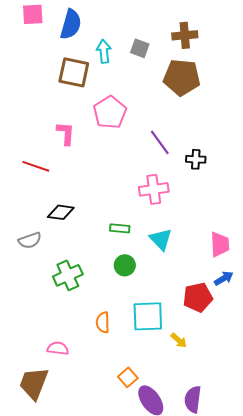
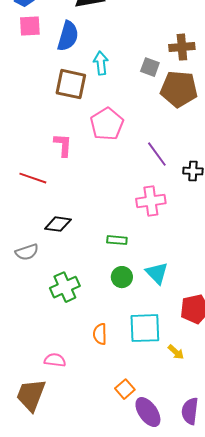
gray square: (140, 48) -> (150, 67), moved
cyan triangle: (161, 239) -> (157, 273), moved

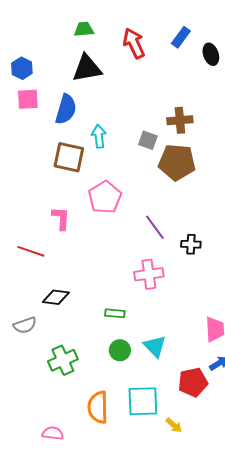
orange semicircle: (100, 334) -> (98, 407), size x1.5

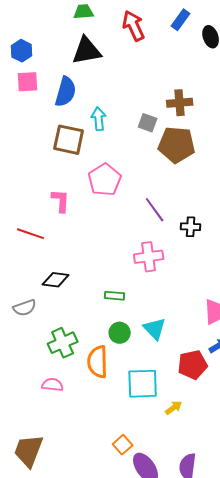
orange semicircle: (98, 407) -> (98, 362), moved
yellow arrow: (174, 425) -> (174, 408), turned -78
pink semicircle: (53, 433) -> (53, 385), moved

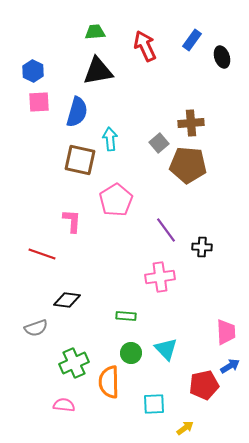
gray square: (148, 123) -> (159, 143), turned 30
cyan square: (143, 384) -> (154, 404), size x0.7

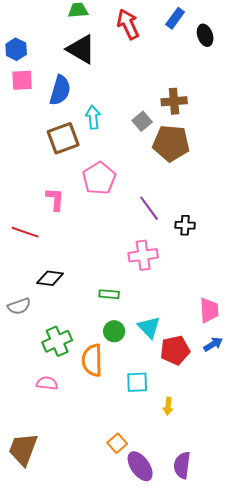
black triangle: (98, 71) -> (81, 49), turned 40
brown square: (80, 160) -> (63, 138), turned -32
red pentagon: (204, 385) -> (175, 350), moved
yellow arrow: (185, 428) -> (168, 406), turned 132

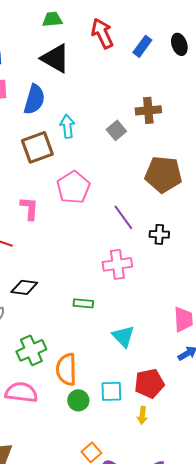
blue rectangle: (175, 18) -> (142, 46), moved
brown pentagon: (171, 143) -> (163, 174), moved
green circle: (114, 331) -> (78, 400), moved
red pentagon: (175, 350) -> (149, 383), moved
pink semicircle: (47, 383) -> (21, 392), size x1.5

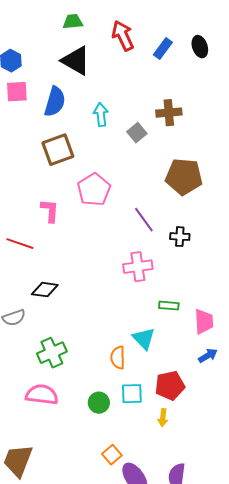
cyan arrow: (67, 126) -> (101, 115), moved
green rectangle: (83, 303) -> (169, 306), moved
orange semicircle: (66, 369) -> (118, 358), moved, size x0.7

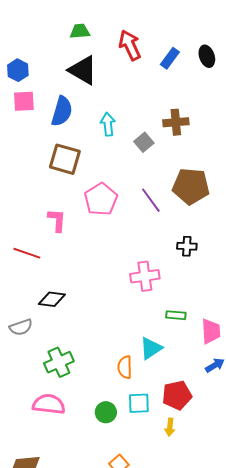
brown square: (58, 150) -> (65, 159), turned 36
purple line: (144, 220) -> (151, 200), moved
cyan triangle: (144, 339) -> (151, 348), turned 40

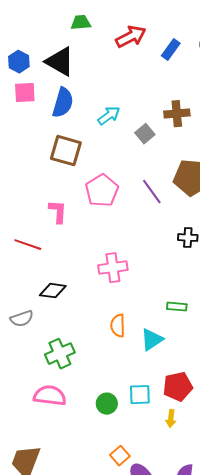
red arrow: (130, 45) -> (131, 37), turned 88
black triangle: (83, 70) -> (60, 62), moved
cyan arrow: (108, 124) -> (109, 116), turned 60
pink cross: (145, 276) -> (113, 268), moved
orange semicircle: (125, 367) -> (118, 326), moved

